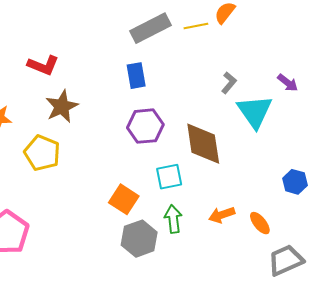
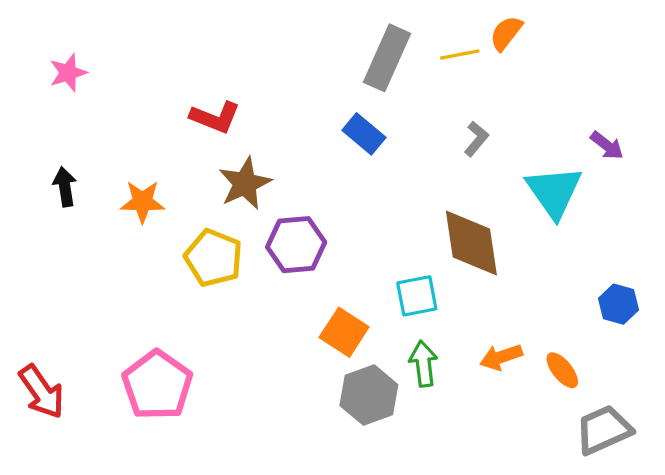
gray rectangle: (151, 28) -> (387, 58), turned -39
blue rectangle: (136, 76) -> (364, 134), turned -40
gray L-shape: (229, 83) -> (476, 139), moved
purple hexagon: (145, 126) -> (296, 245), moved

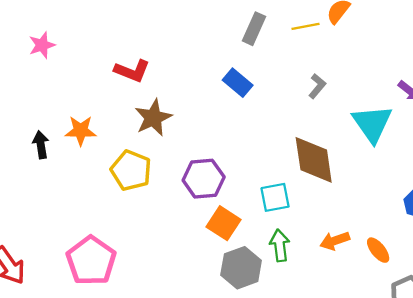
gray rectangle: (387, 58) -> (254, 29), size x0.7
pink star: (68, 73) -> (42, 45), moved
black arrow: (65, 187) -> (41, 145), moved
purple hexagon: (296, 245) -> (204, 179), moved

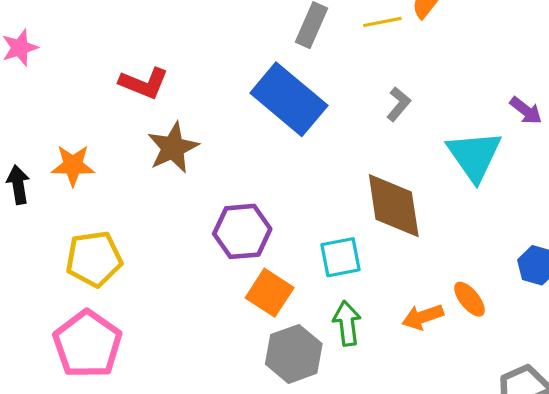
blue rectangle: (238, 83) -> (289, 99), size x1.8
yellow pentagon: (131, 170) -> (94, 259), moved, turned -30
orange ellipse: (378, 250) -> (469, 299), moved

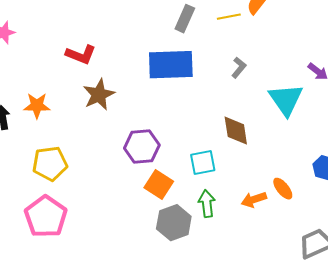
blue rectangle: (289, 99) -> (171, 65), turned -42
brown diamond: (394, 206) -> (236, 131), size x0.7

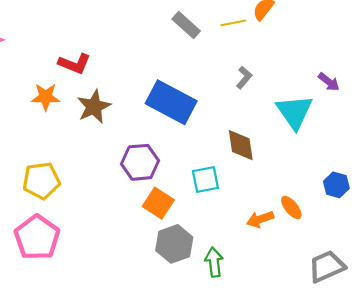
gray rectangle: (185, 19) -> (186, 25), turned -72
blue rectangle: (171, 65) -> (171, 102), moved, turned 30
orange star: (37, 106) -> (46, 97), moved
green arrow: (207, 204) -> (214, 262), moved

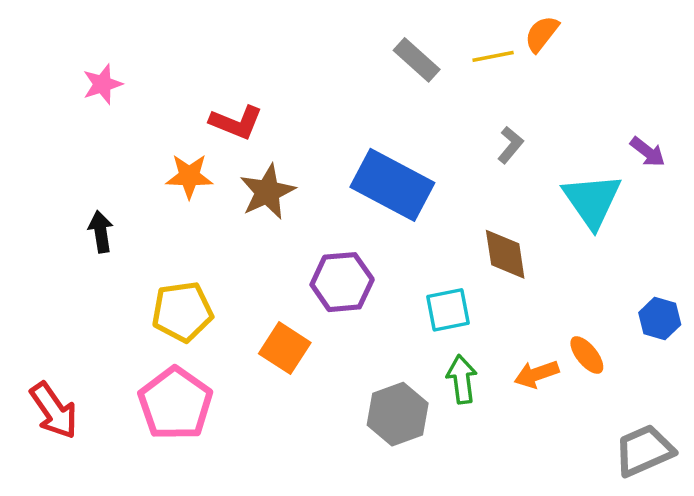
orange square: (158, 203) -> (285, 348), moved
green arrow: (214, 262) -> (462, 379), moved

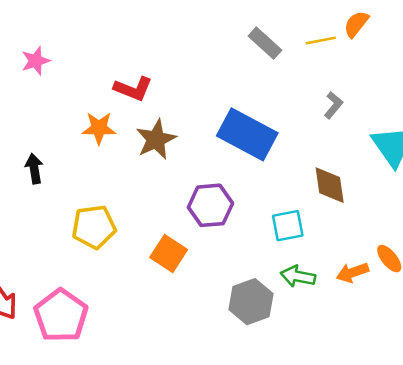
green arrow: (462, 379) -> (298, 276), turned -72
pink pentagon: (175, 404) -> (61, 316), moved

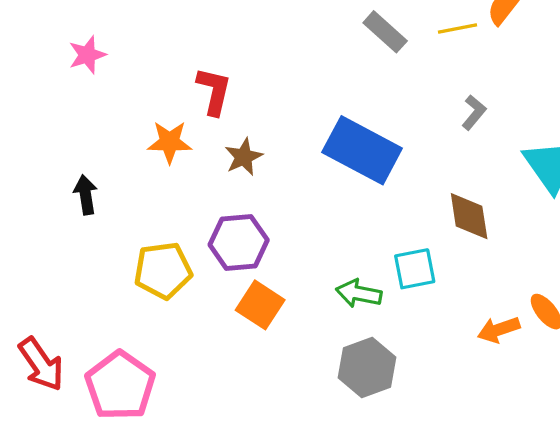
red L-shape: (133, 89) -> (214, 91), turned -99
brown star: (156, 139) -> (244, 157), size x0.7
purple hexagon: (210, 205) -> (239, 242), moved
green arrow: (298, 276) -> (359, 293), moved

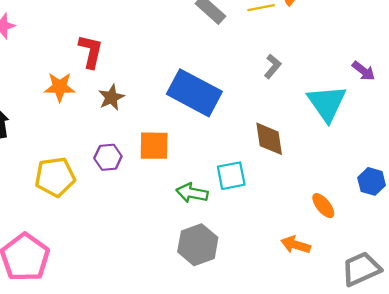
purple hexagon: (239, 242) -> (108, 157), size x0.7
orange square: (260, 305) -> (154, 146), moved, turned -32
orange arrow: (499, 330) -> (296, 245), moved, turned 36

